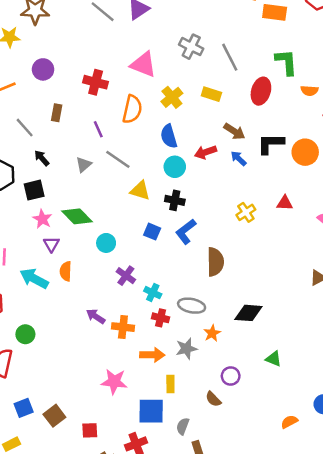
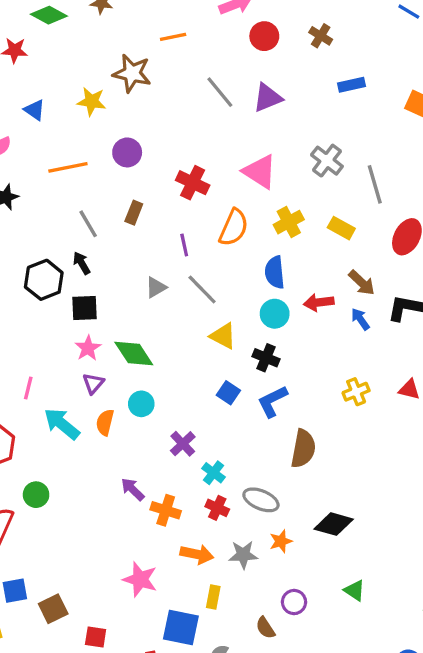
black arrow: (42, 158) -> (82, 263), moved
cyan circle: (106, 243) -> (141, 404), moved

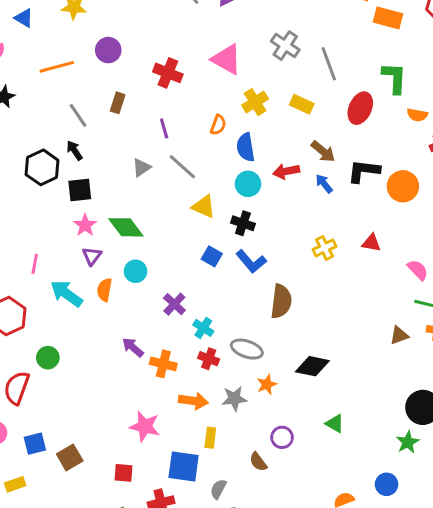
orange semicircle: (234, 227) -> (218, 125), moved, size x0.6
blue L-shape: (272, 401) -> (251, 261), turned -100
red square: (96, 637) -> (124, 473), moved

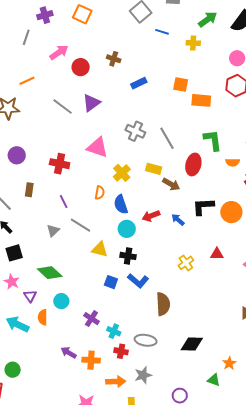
brown arrow: (323, 151) -> (171, 184), moved
pink star: (85, 225) -> (12, 282), moved
orange star: (267, 384) -> (229, 363), moved

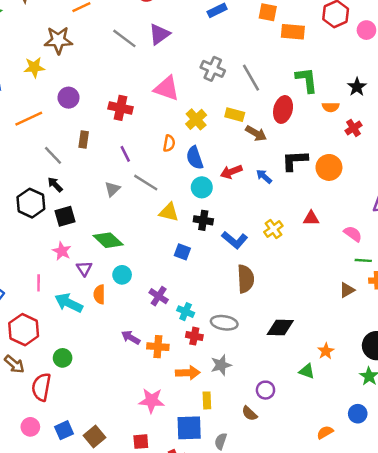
blue L-shape: (138, 281) -> (235, 240), moved

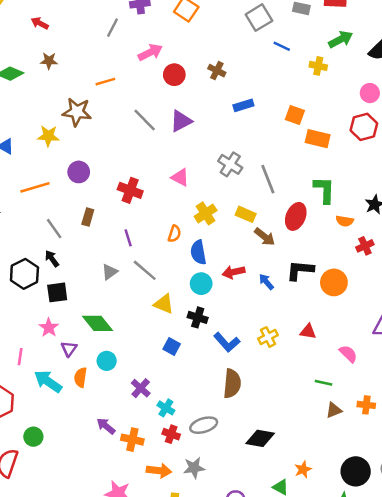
pink triangle: (167, 88) -> (180, 177), size x0.7
green line: (363, 260) -> (324, 383), moved
gray ellipse: (224, 323) -> (204, 425), turned -35

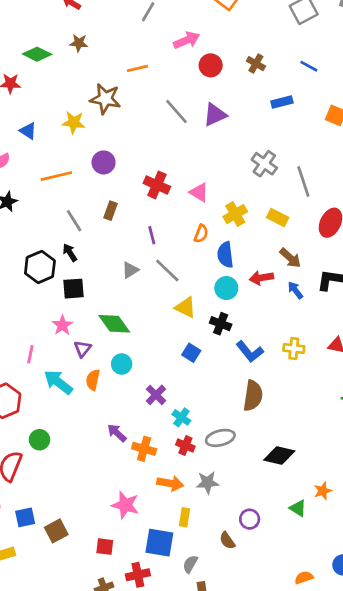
blue line: (282, 46) -> (309, 66), moved
pink triangle: (180, 177) -> (199, 192), moved
brown arrow: (265, 237) -> (290, 258), moved
yellow cross: (268, 337) -> (294, 349), turned 30

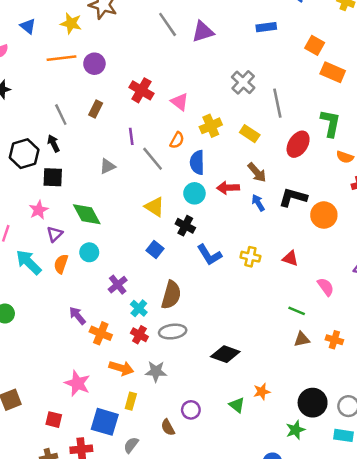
orange line: (56, 176) -> (61, 58), moved
gray line: (167, 271) -> (153, 159), moved
brown semicircle: (253, 396) -> (171, 295), moved

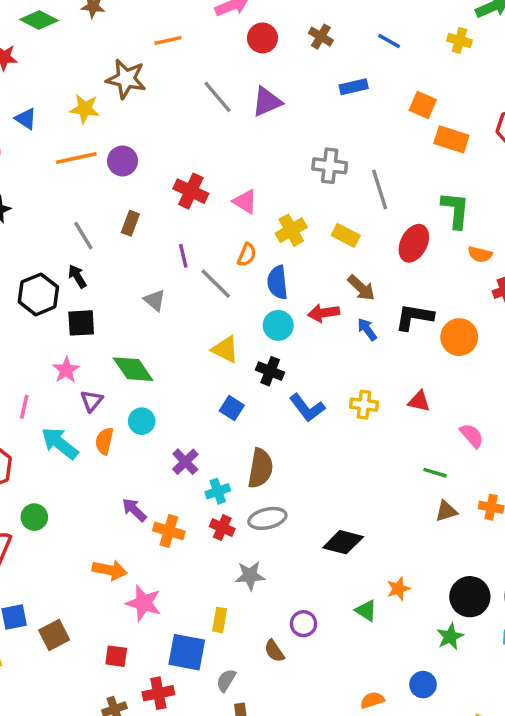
gray cross: (243, 82) -> (330, 166), turned -30
gray triangle: (107, 166) -> (155, 300), turned -49
cyan cross: (139, 308) -> (218, 491), turned 35
orange arrow: (121, 368) -> (110, 570), moved

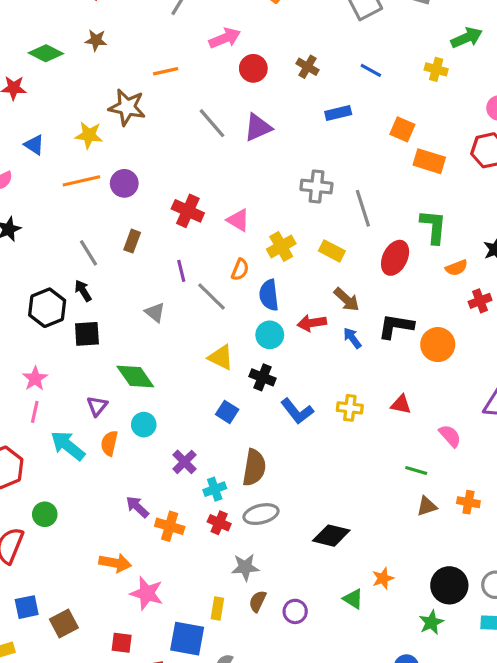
orange semicircle: (480, 254) -> (456, 268), turned -35
pink star: (66, 370) -> (35, 379), moved
brown semicircle: (274, 651) -> (258, 601), moved, turned 60

